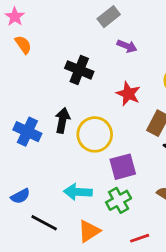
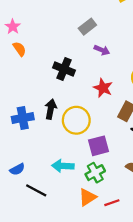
blue cross: (27, 132) -> (23, 118), turned -35
orange triangle: (89, 231) -> (87, 197), moved

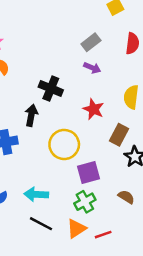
gray rectangle: (87, 27) -> (91, 42), moved
black arrow: (51, 109) -> (31, 115), moved
cyan arrow: (63, 166) -> (36, 194), moved
black line: (36, 190) -> (41, 224), moved

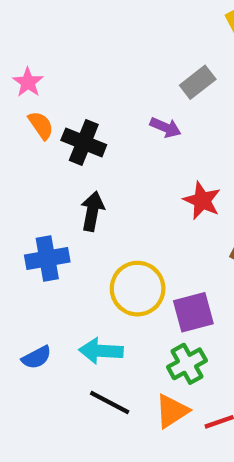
purple arrow: (92, 68) -> (165, 127), moved
black cross: (51, 88) -> (84, 142), moved
yellow circle: (64, 144) -> (138, 289), moved

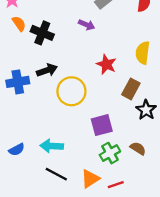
black arrow: (92, 211) -> (47, 70), turned 60
blue cross: (47, 259) -> (18, 82), moved
yellow circle: (138, 289) -> (71, 91), moved
green cross: (187, 364) -> (110, 153), moved

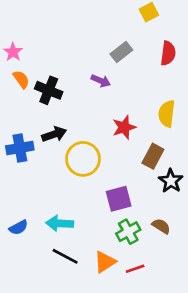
red star: (106, 64) -> (124, 127), turned 30

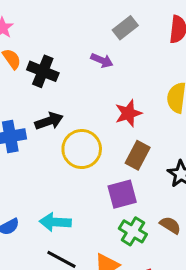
brown rectangle: (153, 156) -> (138, 155), moved
green cross: (128, 232) -> (133, 231), turned -30

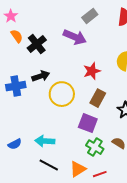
purple arrow: (102, 60) -> (75, 37), size x1.6
black cross: (43, 71) -> (37, 44), turned 30
purple square: (122, 194) -> (88, 123), turned 36

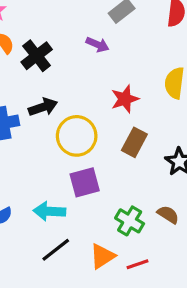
purple arrow: (75, 37) -> (97, 45), size x0.6
purple square: (88, 123) -> (85, 182), moved, turned -36
black line: (49, 165) -> (56, 250), turned -66

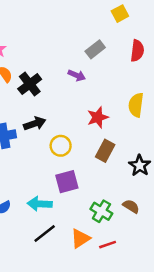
yellow circle: (77, 136) -> (61, 146), size x0.7

